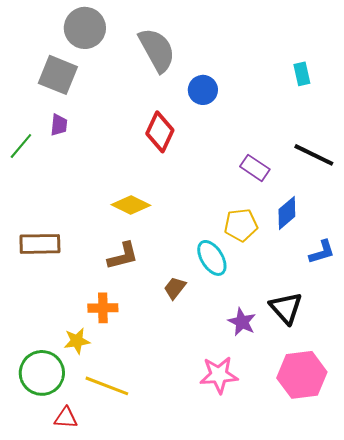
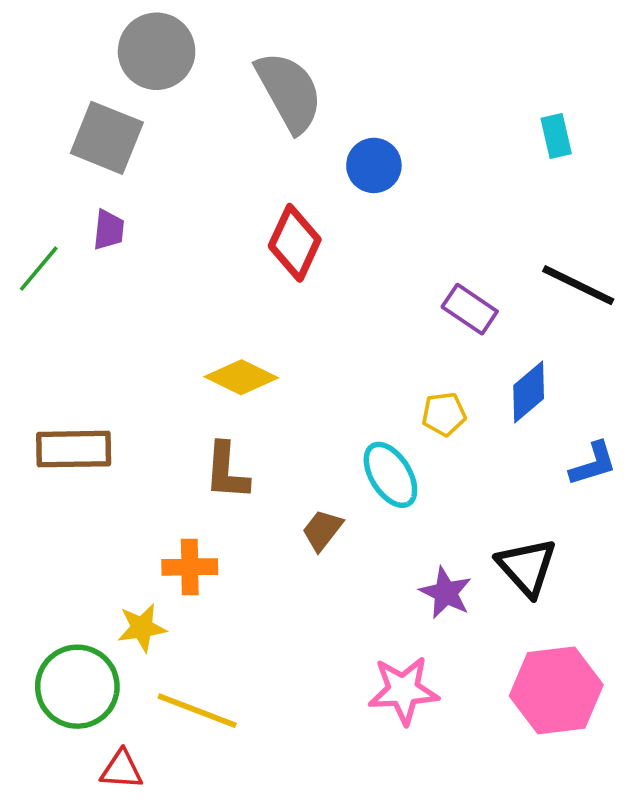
yellow pentagon: (241, 225) -> (444, 414), size x0.7
brown L-shape: (123, 256) -> (227, 471), turned 108

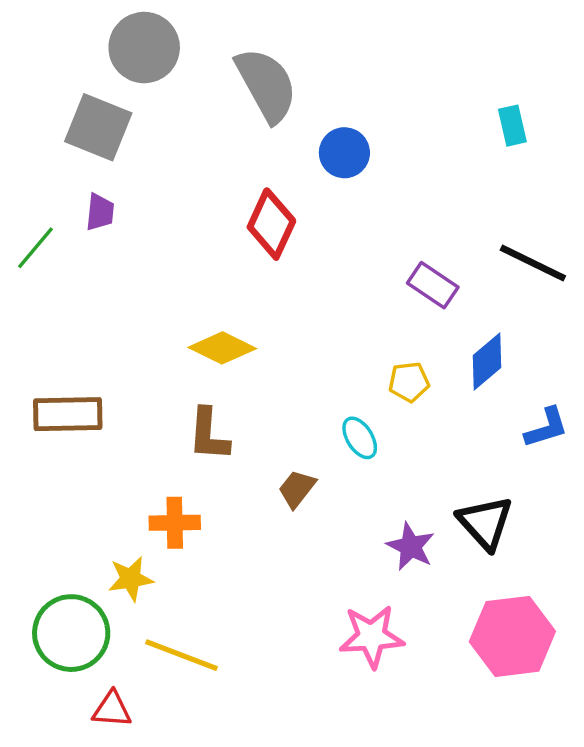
cyan ellipse: (390, 475) -> (360, 438), size x0.7

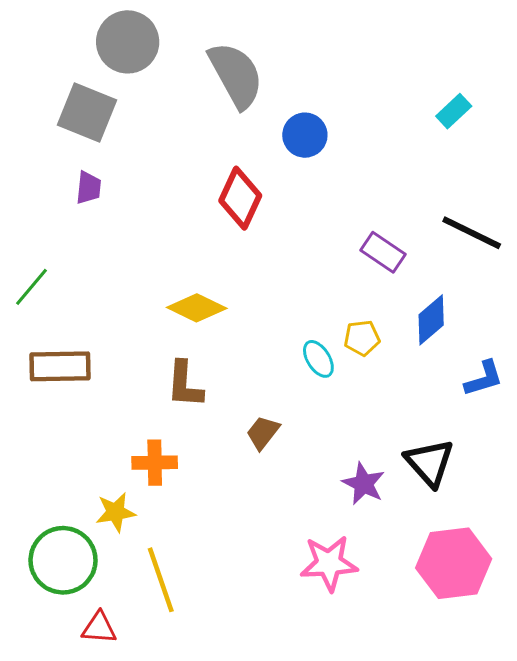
cyan rectangle: (512, 126) -> (454, 111), turned 60
green line: (36, 248) -> (31, 287), moved
cyan ellipse: (360, 438) -> (318, 359), moved
yellow line: (181, 655) -> (161, 580), turned 50

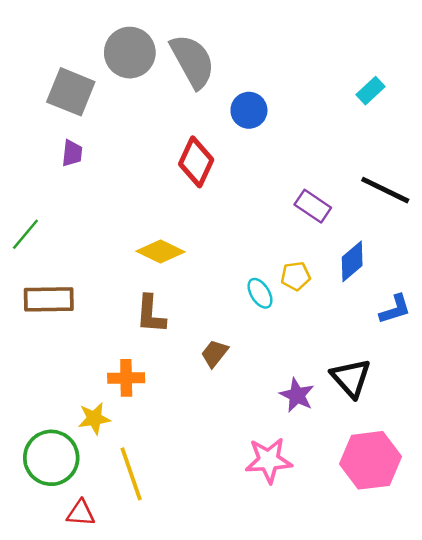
gray circle: (128, 42) -> (130, 53), moved

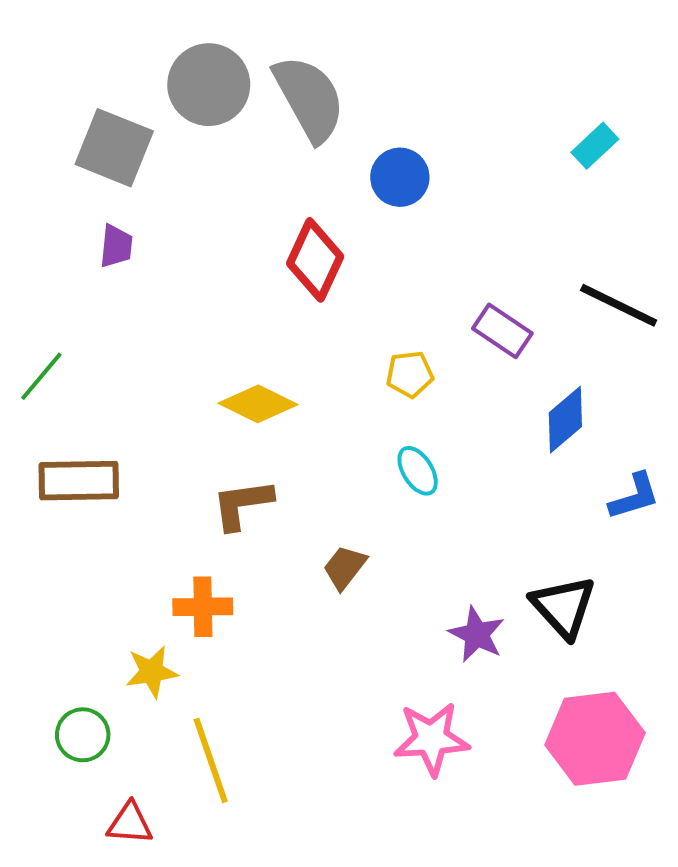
yellow pentagon: (296, 276) -> (410, 374), moved
brown L-shape: (151, 314) -> (242, 504), turned 78
green circle: (51, 458) -> (83, 735), size x0.6

